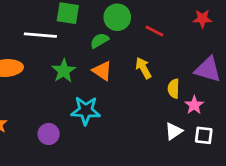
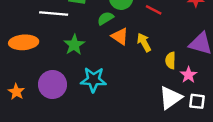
orange triangle: (102, 71) -> (120, 36), moved
white triangle: (174, 131) -> (170, 98), size x1.5
purple circle: (49, 134) -> (52, 85), moved, size x1.5

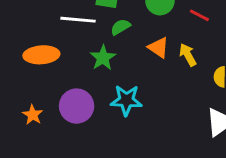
green semicircle: (105, 18) -> (120, 27), moved

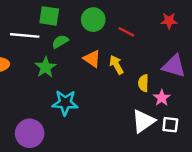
purple circle: (77, 106) -> (30, 133), moved

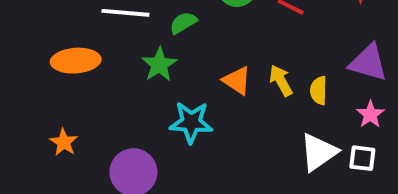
orange triangle: (92, 59) -> (237, 81), moved
yellow arrow: (116, 65) -> (281, 81), moved
pink star: (162, 98) -> (370, 114), moved

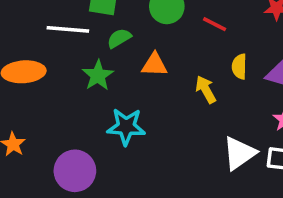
orange triangle: (237, 81) -> (154, 65), moved, turned -32
yellow semicircle: (319, 90) -> (239, 67), moved

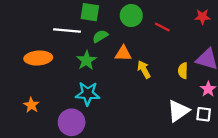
yellow semicircle: (239, 67) -> (183, 71), moved
yellow arrow: (206, 89) -> (144, 69), moved
cyan star: (126, 127) -> (88, 94), moved

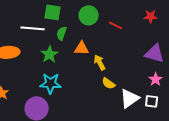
green semicircle: (100, 36) -> (62, 33), turned -40
yellow semicircle: (183, 71) -> (109, 83), moved, turned -56

